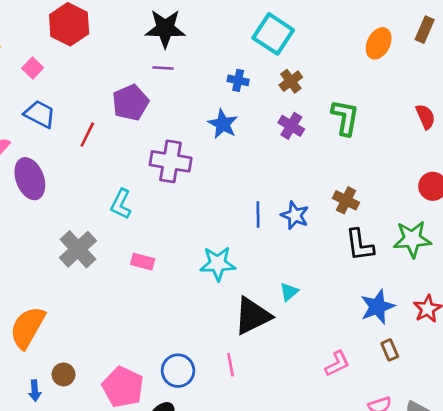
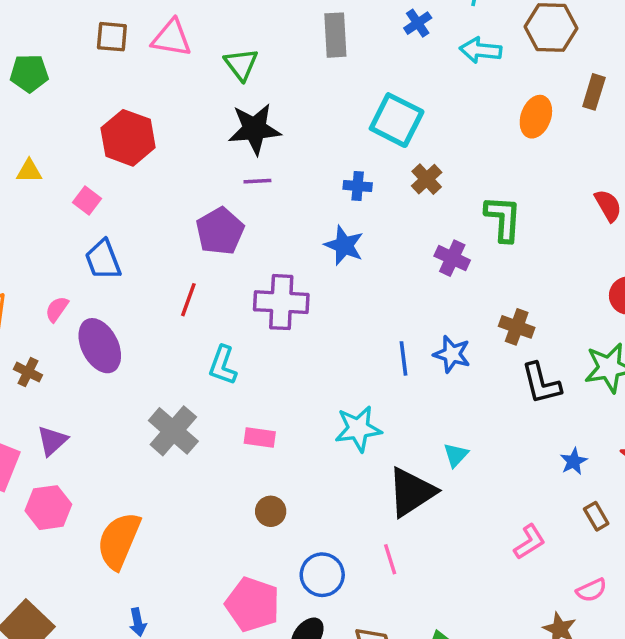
blue trapezoid: (40, 114) -> (103, 260), turned -132
purple cross: (291, 126) -> (452, 258), moved
red line: (87, 135) -> (188, 300), moved
blue star: (377, 307) -> (574, 461), size x0.6
brown circle: (64, 374) -> (271, 511), moved

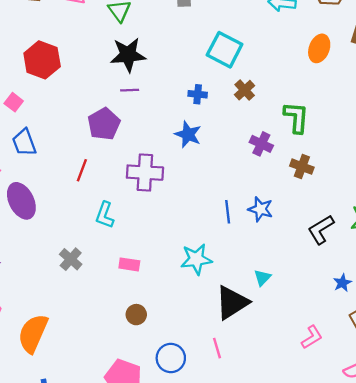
brown cross: (517, 327) -> (302, 167), moved
black L-shape: (541, 383) -> (321, 230), turned 72
gray cross: (173, 431) -> (71, 259), size x0.7

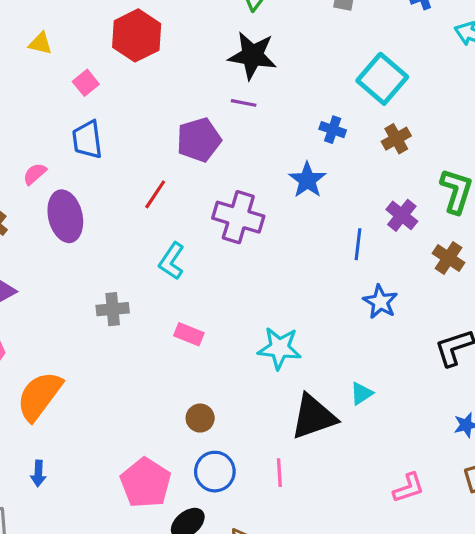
blue line: (228, 212) -> (358, 244), moved
gray cross: (71, 259) -> (113, 309), turned 30
brown circle: (136, 315) -> (200, 418), moved

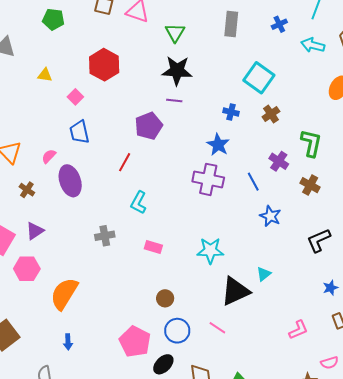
purple cross: (238, 217) -> (208, 179), moved
blue line: (358, 244) -> (253, 182), turned -30
pink line: (279, 473) -> (217, 328), turned -48

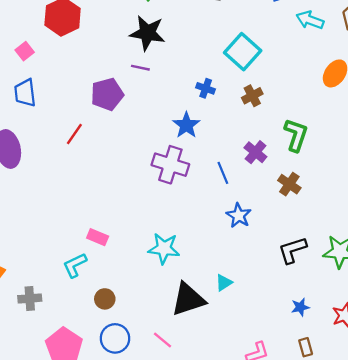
cyan L-shape: (139, 203) -> (75, 265), moved, turned 30
gray cross: (105, 236) -> (30, 298), moved

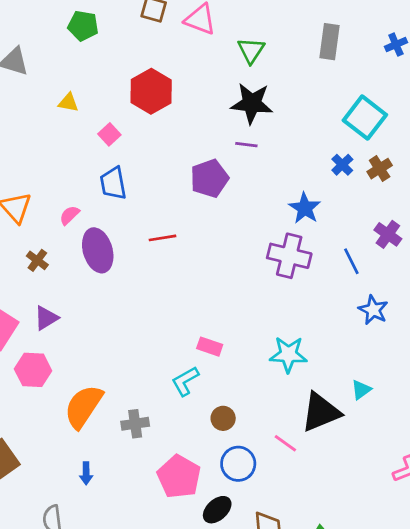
blue cross: (206, 88) -> (342, 165), moved, turned 30
red line: (74, 134) -> (162, 238), moved, turned 50
pink line: (162, 340) -> (285, 443), moved

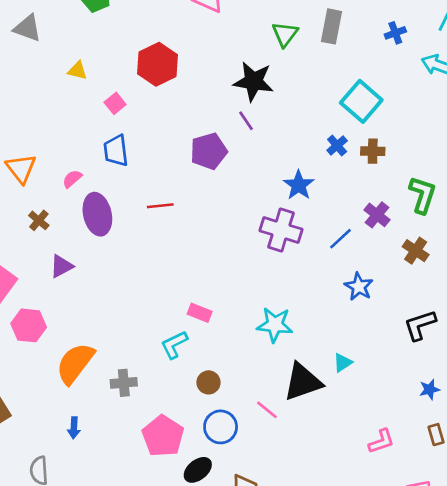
green triangle: (251, 50) -> (285, 34), moved
purple line: (246, 145) -> (246, 121), turned 45
brown cross: (380, 169) -> (373, 151), turned 30
blue line: (351, 261) -> (340, 239), turned 70
purple triangle: (46, 318) -> (61, 266), moved

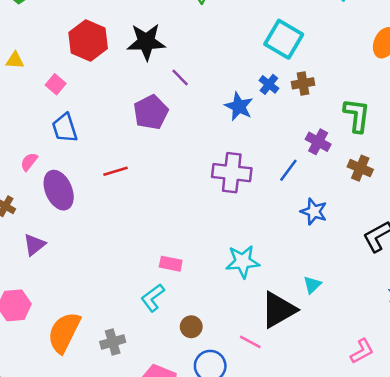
black star: (254, 81) -> (146, 42), moved
blue star: (299, 185) -> (239, 107), moved

